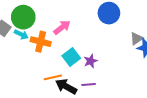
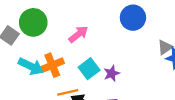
cyan arrow: (21, 34) -> (31, 66), moved, size x1.5
orange cross: (41, 42) -> (52, 65), moved, turned -36

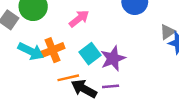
purple star: (112, 73) -> (113, 59), size x1.5

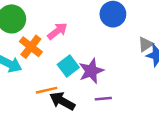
orange cross: (52, 50) -> (31, 47), moved, turned -30
purple line: (111, 86) -> (103, 99), moved

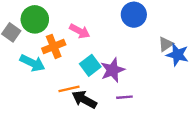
pink arrow: (57, 31) -> (80, 31), turned 66
orange cross: (31, 47) -> (54, 46), turned 30

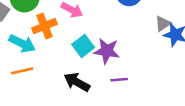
purple star: (113, 70) -> (107, 51), turned 30
orange line: (69, 89) -> (22, 71), moved

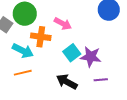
orange cross: (44, 26) -> (41, 37), turned 30

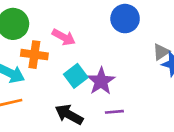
purple star: (91, 57) -> (101, 81), turned 30

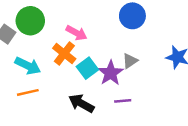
gray triangle: (161, 52) -> (130, 61), moved
orange cross: (34, 55) -> (64, 54), moved, turned 30

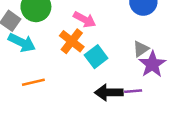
cyan arrow: (28, 66) -> (22, 43), moved
purple star: (111, 73) -> (152, 64), moved
black arrow: (81, 103) -> (109, 92), moved, turned -30

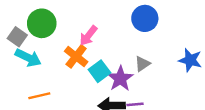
pink arrow: (85, 20) -> (88, 36), turned 100
purple star: (152, 64) -> (120, 79), moved

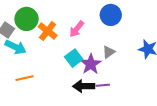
pink arrow: (88, 36) -> (77, 29), moved
orange cross: (76, 56) -> (48, 31), moved

